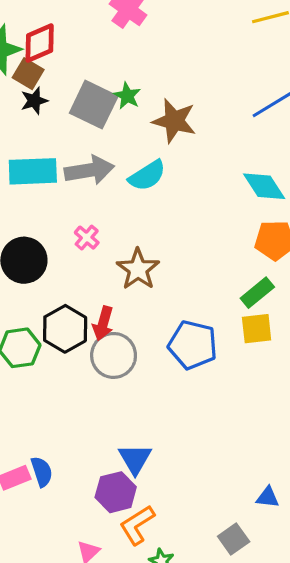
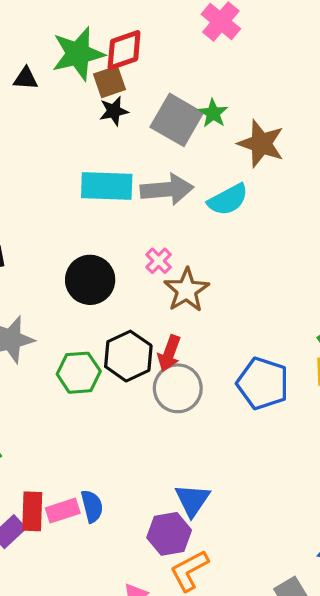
brown square: (28, 74) -> (109, 82), turned 36
brown star: (138, 269) -> (187, 290), moved

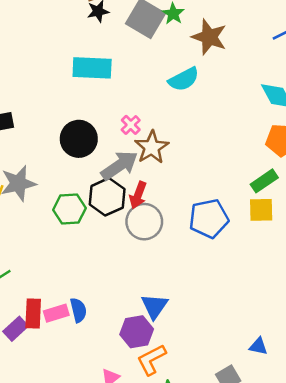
gray arrow: (167, 189) -> (119, 165), moved, turned -30
blue pentagon: (263, 383) -> (209, 219), turned -30

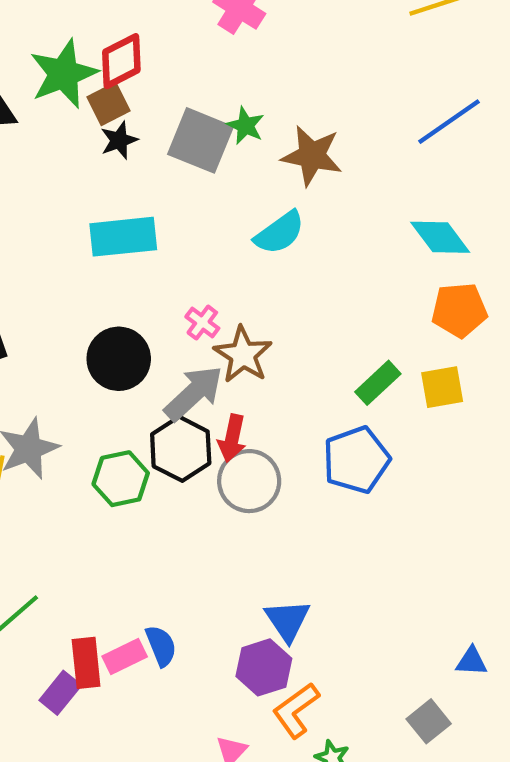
green rectangle: (264, 181) -> (378, 383), moved
yellow square: (261, 210) -> (442, 387), moved

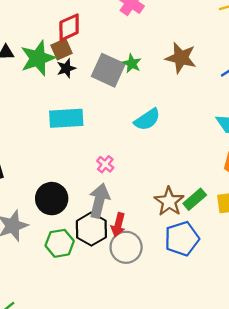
green star: (64, 74) -> (38, 58), moved
brown star: (312, 156) -> (181, 58), moved
brown star: (243, 355) -> (169, 201), moved
black circle: (119, 359) -> (52, 199), moved
gray arrow: (194, 393) -> (99, 201), turned -36

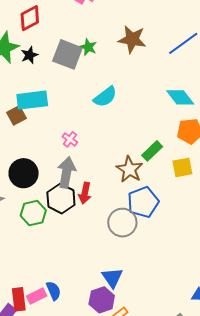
brown square: (61, 49) -> (16, 115), moved
green rectangle: (195, 199) -> (152, 151), moved
gray circle: (126, 247) -> (122, 223), moved

